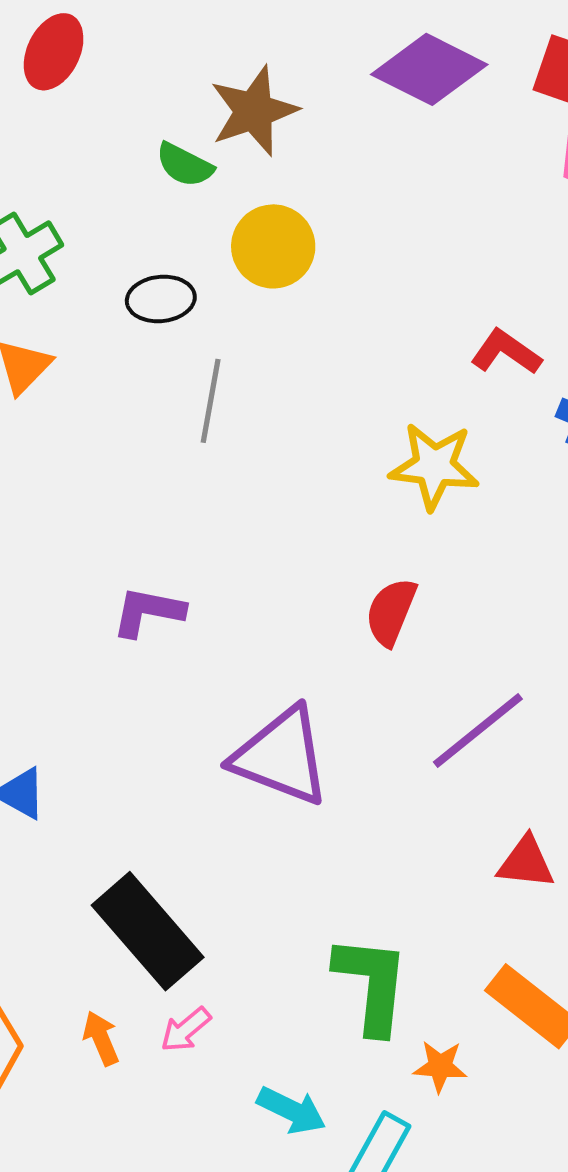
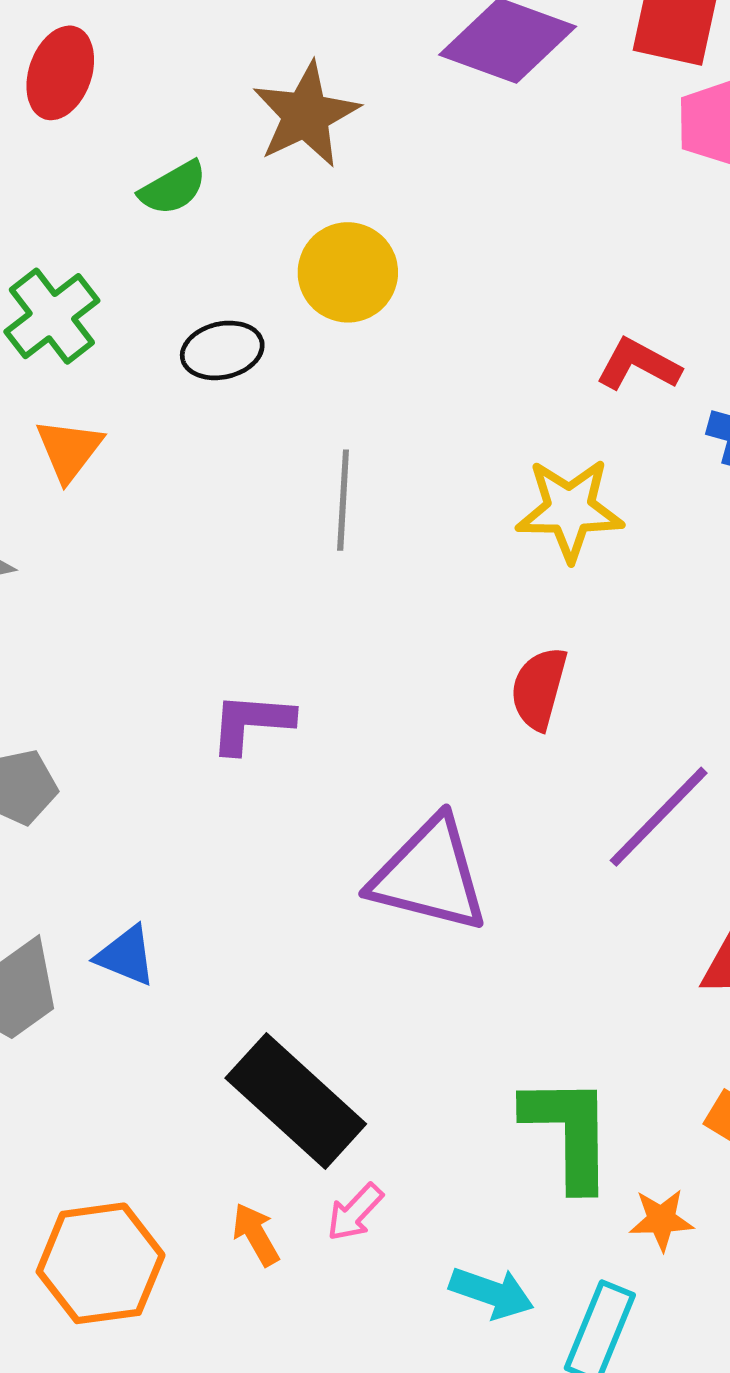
green semicircle: (185, 165) -> (173, 188), moved, turned -50
gray line: (211, 401) -> (343, 500), moved

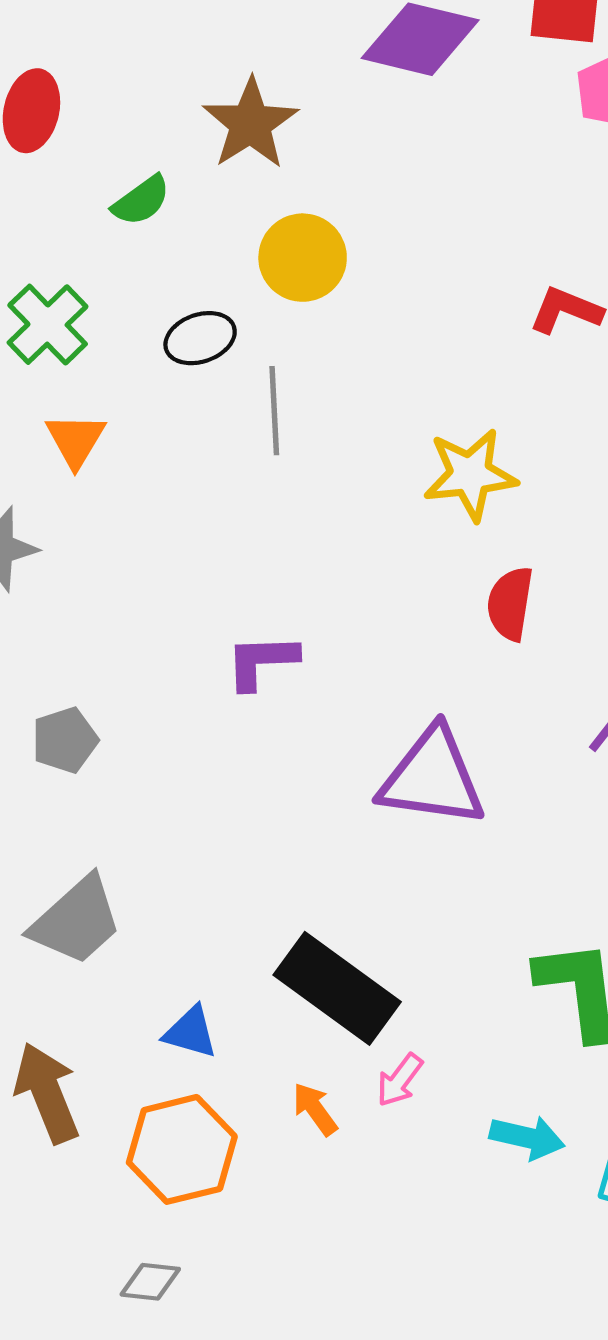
gray line: (343, 500) -> (274, 411), moved
yellow star: (570, 510) -> (470, 475), moved
blue triangle: (126, 956) -> (191, 1032), moved

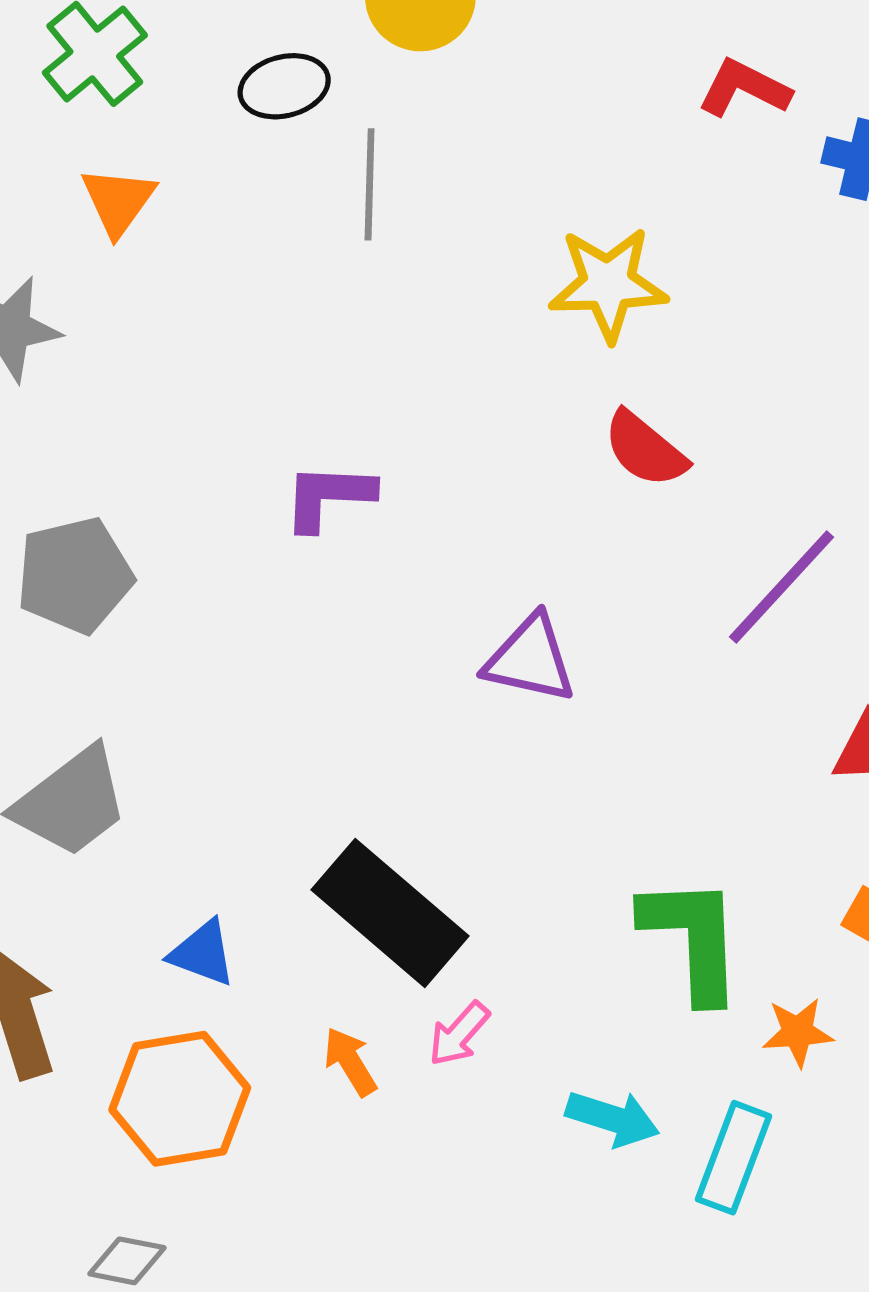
red semicircle: (510, 604) -> (645, 449), turned -64
gray pentagon: (65, 740) -> (75, 575), size x1.4
purple triangle: (432, 778) -> (530, 659), size x0.7

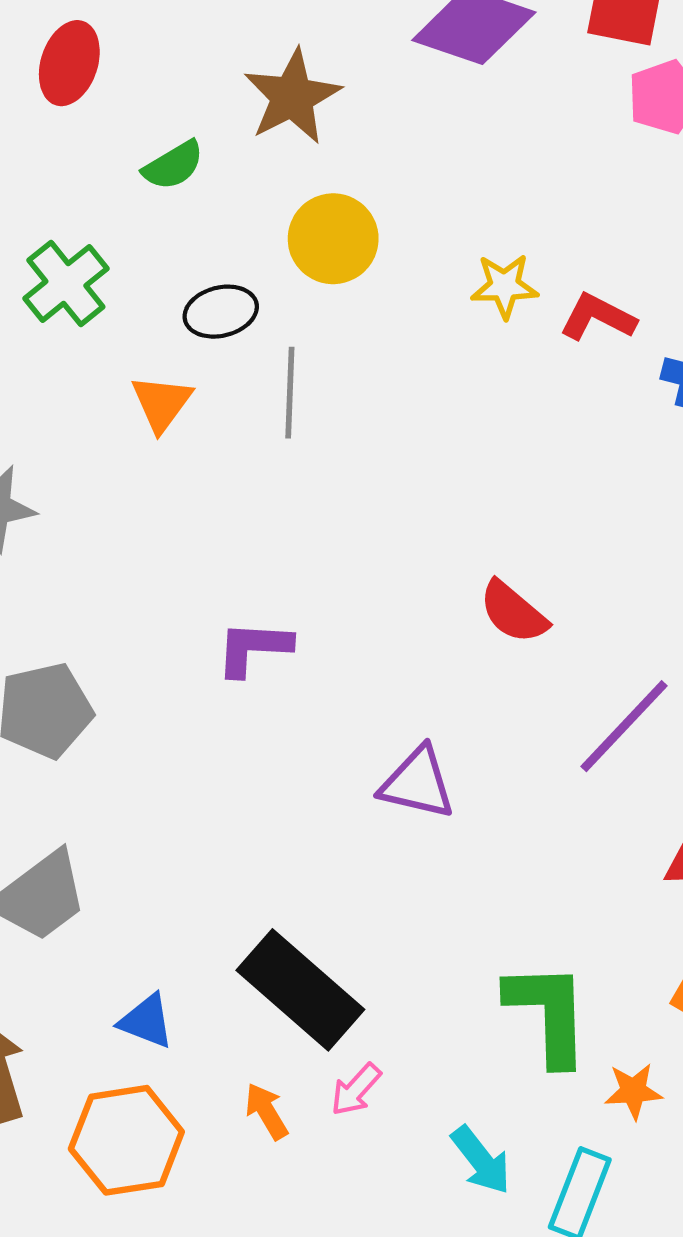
orange triangle: (118, 201) -> (162, 403), moved
yellow star: (608, 284) -> (504, 286), moved, size x0.7
cyan arrow: (613, 1118) -> (481, 1160), turned 34

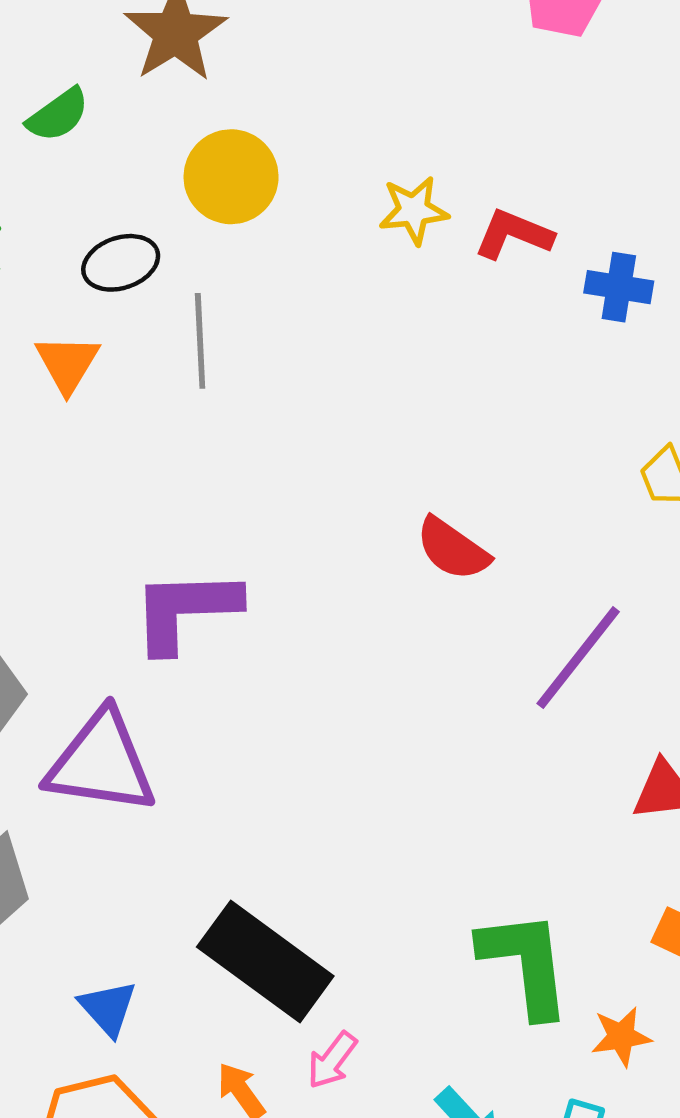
purple L-shape: (254, 648) -> (185, 610), size x1.4
purple triangle: (417, 783) -> (101, 763), moved, size x1.4
blue triangle: (146, 1021) -> (108, 1008), turned 32

